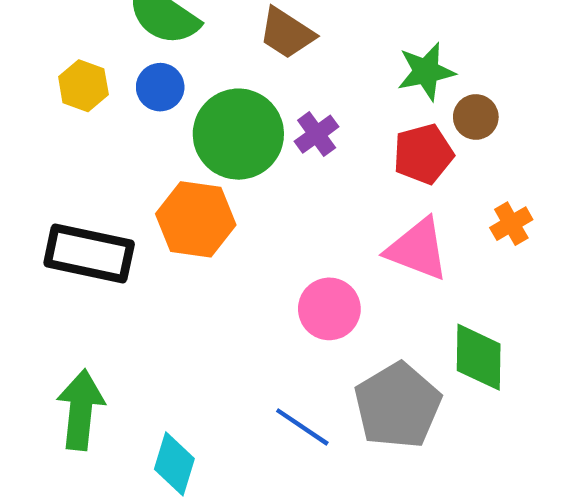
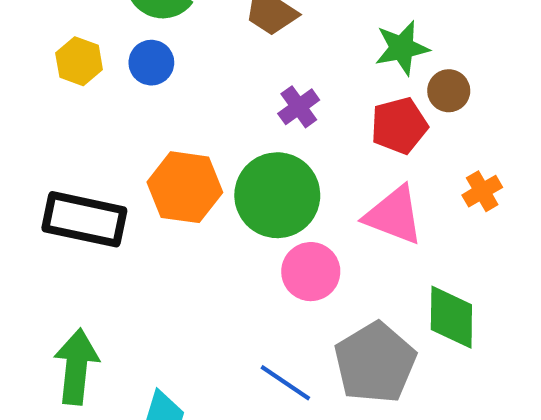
green circle: (238, 134) -> (277, 195), moved

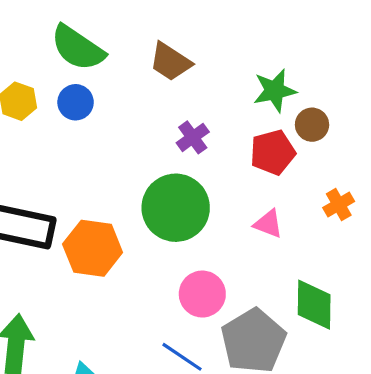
orange hexagon: (185, 187) -> (93, 248), moved
pink triangle: (394, 215) -> (268, 224), size x0.6
pink circle: (311, 272) -> (202, 294), moved

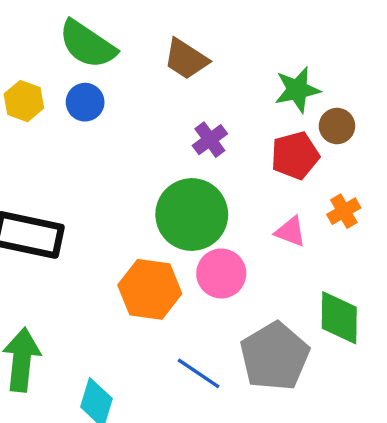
orange cross: (339, 205) -> (344, 211), moved
orange hexagon: (93, 248) -> (150, 289), moved
pink circle: (202, 294) -> (221, 274), moved

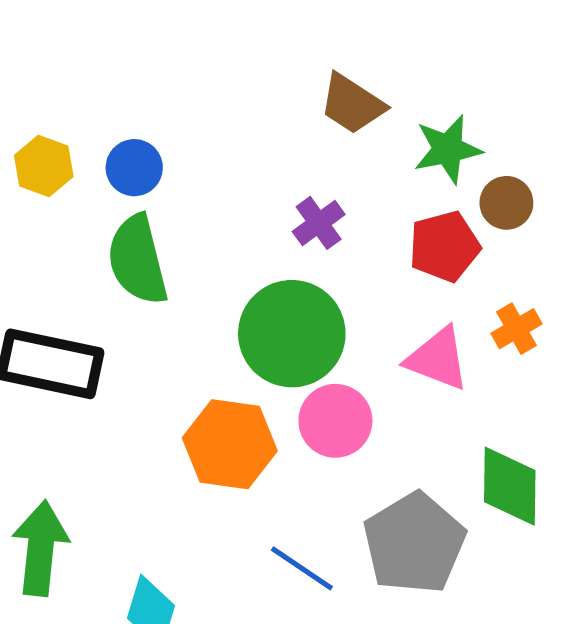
green semicircle: (87, 44) -> (138, 260), moved, turned 42
brown trapezoid: (186, 59) -> (352, 104), moved
pink triangle: (290, 232) -> (438, 359), size x1.4

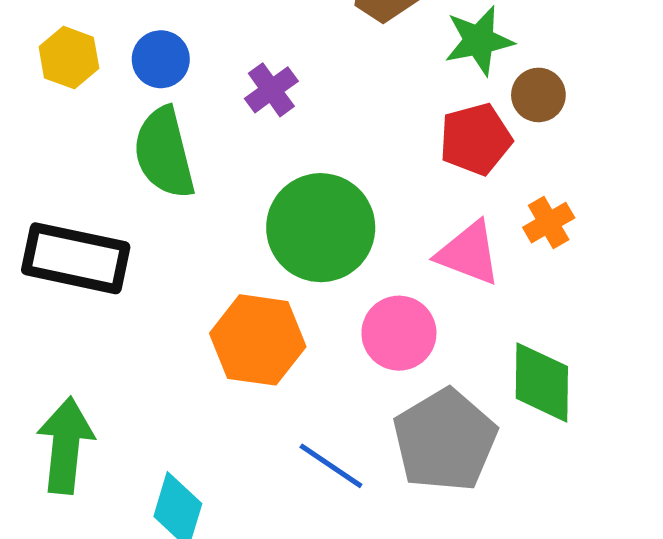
purple cross: (319, 223) -> (271, 90), moved
pink circle: (335, 421) -> (399, 333), moved

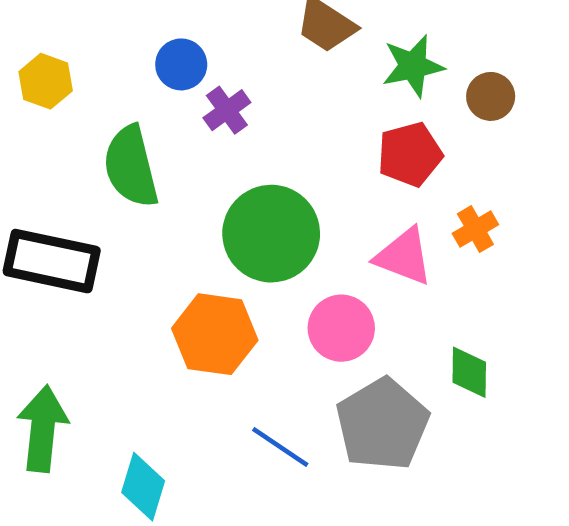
blue circle: (161, 59) -> (181, 64), moved
brown circle: (538, 95) -> (491, 96), moved
green diamond: (542, 382) -> (469, 372), size x0.7

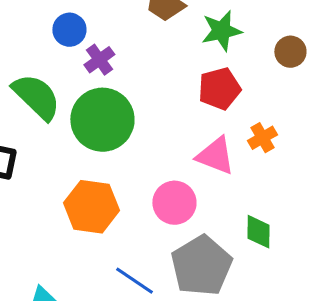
brown circle: (491, 96) -> (290, 52), moved
green semicircle: (131, 167) -> (36, 97), turned 148
green circle: (271, 234) -> (102, 120), moved

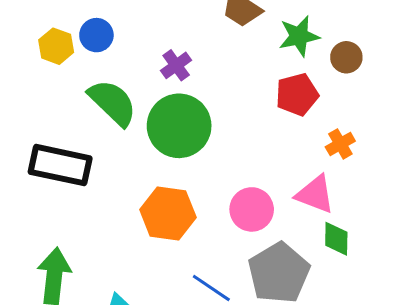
blue circle: (69, 30) -> (96, 35), moved
brown circle: (290, 52) -> (346, 57), moved
pink triangle: (215, 156) -> (315, 194), moved

